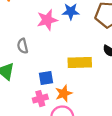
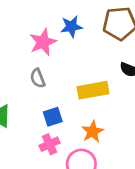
gray semicircle: (23, 46) -> (38, 78), moved
orange star: (64, 93) -> (93, 132), moved

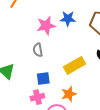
yellow rectangle: (93, 90) -> (75, 65), turned -30

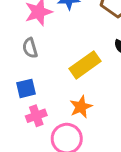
blue square: (43, 79) -> (26, 88), moved

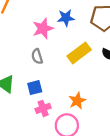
yellow rectangle: (85, 65) -> (79, 53), moved

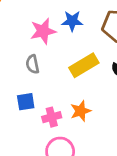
orange star: (77, 101) -> (81, 111), moved
pink cross: (43, 108) -> (52, 117), moved

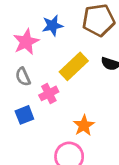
orange star: (81, 111) -> (84, 125), moved
pink cross: (52, 117) -> (49, 93), moved

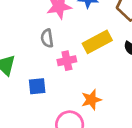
blue square: (24, 115) -> (37, 86), moved

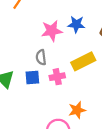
blue square: (37, 86) -> (32, 77), moved

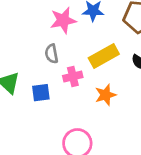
blue square: (32, 77) -> (41, 93), moved
orange star: (77, 110) -> (106, 95), moved

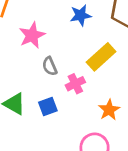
pink star: (63, 20) -> (32, 35), moved
orange star: (106, 95) -> (109, 110), moved

